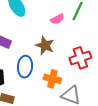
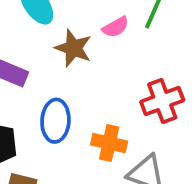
brown star: (45, 45) -> (73, 48), moved

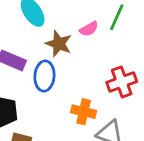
blue ellipse: (55, 121) -> (44, 76), moved

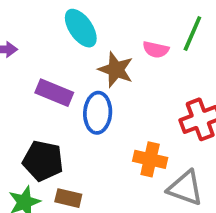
pink semicircle: (89, 29) -> (156, 50), turned 42

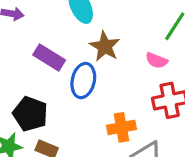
pink semicircle: (156, 50) -> (157, 60), moved
orange cross: (150, 159) -> (121, 127), turned -32

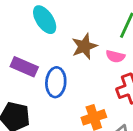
brown star: (105, 46) -> (84, 46), moved, turned 30

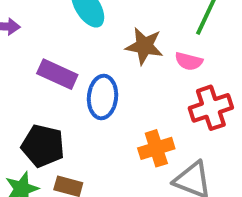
brown star: (84, 46) -> (144, 46), turned 30

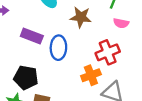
pink semicircle: (189, 61) -> (121, 23), moved
red cross: (211, 108) -> (108, 52), moved

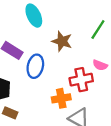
pink semicircle: (121, 23) -> (100, 65), moved

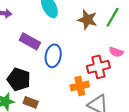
brown star: (62, 41) -> (87, 20), moved

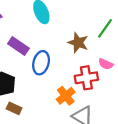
brown star: (87, 20) -> (78, 43), moved
orange cross: (80, 86) -> (66, 96), turned -30

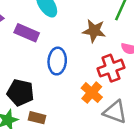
purple rectangle: (18, 46) -> (27, 33), moved

